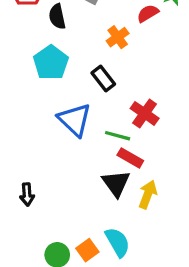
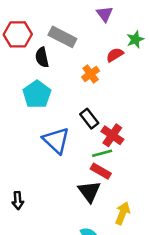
black rectangle: (103, 78) -> (89, 119), moved
green line: (118, 136) -> (102, 153), moved, turned -30
yellow arrow: (148, 194) -> (123, 213), moved

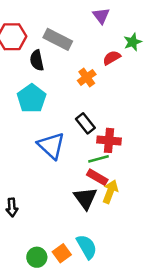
red cross: (112, 135) -> (109, 140), turned -30
yellow arrow: (123, 213) -> (110, 192), moved

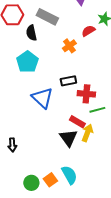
black rectangle: (85, 123) -> (68, 81), turned -63
green line: (98, 159) -> (97, 110), moved

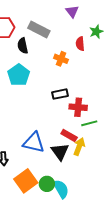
red semicircle: (88, 31) -> (80, 44), turned -64
orange cross: (69, 46) -> (61, 59), turned -32
blue triangle: (42, 98) -> (34, 143), moved, turned -30
orange square: (50, 180) -> (26, 181), moved, size x1.6
green circle: (31, 183) -> (47, 184), moved

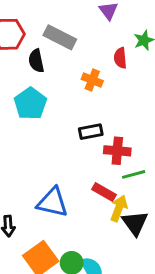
black triangle: (60, 152) -> (135, 223), moved

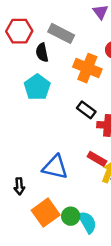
orange cross: (92, 80) -> (87, 68), size x1.6
black rectangle: (91, 132) -> (86, 110), turned 48

